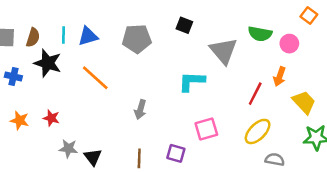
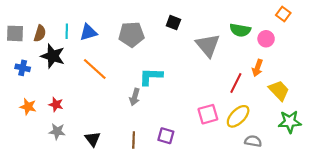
cyan L-shape: (192, 81) -> (151, 76), moved
pink square: (206, 129) -> (208, 114), moved
gray star: (68, 149) -> (57, 131), moved

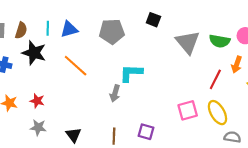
green semicircle: (240, 30) -> (220, 41), moved
yellow ellipse: (238, 116) -> (217, 113), turned -75

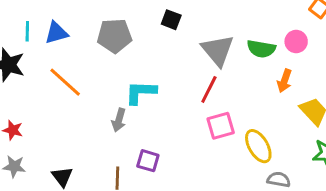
red line: (215, 79) -> (209, 89), moved
pink square: (188, 110) -> (221, 126), moved
purple square: (146, 132) -> (148, 161), moved

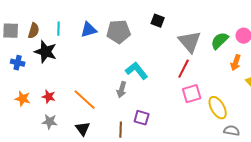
blue triangle: (56, 33) -> (89, 30), moved
green semicircle: (261, 49) -> (220, 41), turned 126
orange line: (65, 82) -> (85, 100), moved
cyan L-shape: (141, 92) -> (137, 71), turned 50

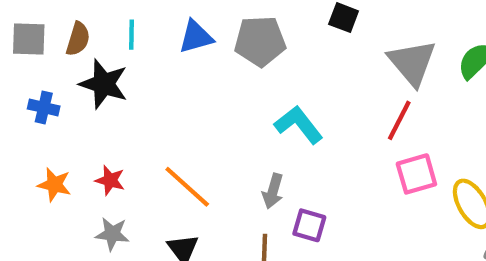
gray arrow: (122, 90) -> (273, 191), moved

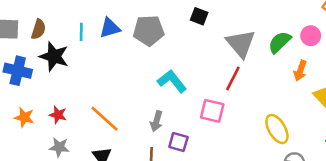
cyan line: (132, 35) -> (81, 32), moved
blue cross: (44, 108) -> (18, 71), size x1.5
pink square: (416, 174) -> (212, 111), moved, turned 30

